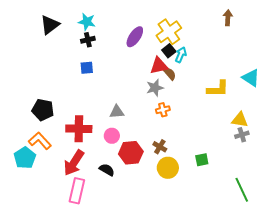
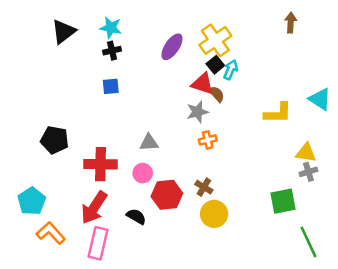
red triangle: (159, 66) -> (203, 84), turned 30
orange L-shape: (40, 141) -> (51, 233), moved
green square: (202, 160) -> (283, 201), moved, size x1.5

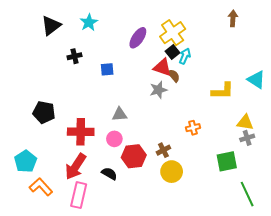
cyan star: (111, 28) -> (89, 22), turned 30
black cross: (112, 51) -> (75, 56), moved
blue square: (111, 86) -> (107, 69), moved
orange cross: (208, 140) -> (193, 128), moved
brown cross: (204, 187) -> (163, 150), turned 32

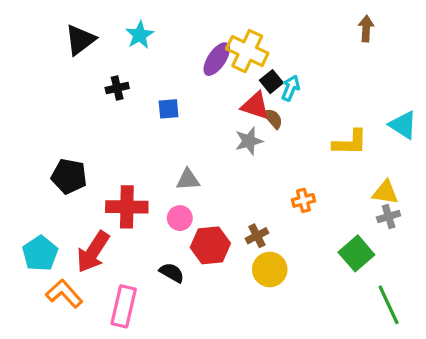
yellow cross: (173, 33) -> (247, 51), moved, turned -30
green square: (227, 161) -> (356, 253), turned -30
red arrow: (76, 166) -> (93, 252), moved

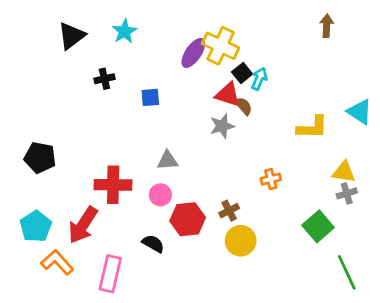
black pentagon: (69, 176) -> (40, 158), moved

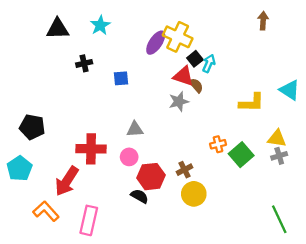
black triangle: (71, 36) -> (58, 29), turned 35
cyan pentagon: (36, 226) -> (19, 168), moved
green square: (318, 226) -> (241, 155), moved
black semicircle: (153, 244) -> (140, 196), moved

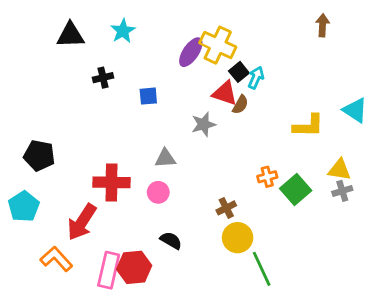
brown semicircle: (196, 85) -> (240, 105), turned 70
gray star: (179, 102) -> (204, 124), moved
red hexagon: (151, 177) -> (134, 267), moved
green line: (279, 219) -> (262, 269), moved

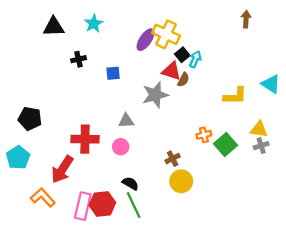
gray star: (204, 124) -> (155, 95), size x1.4
green line: (262, 269) -> (134, 205), moved

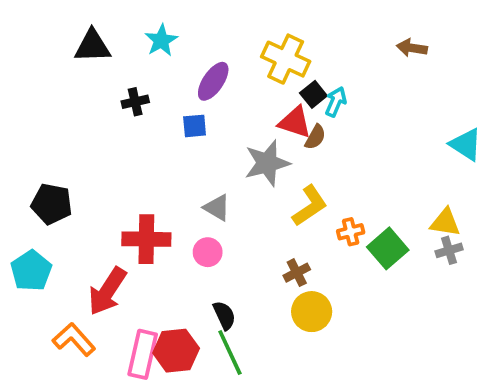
brown arrow: (246, 19) -> (412, 48), moved, turned -84
purple ellipse: (146, 40) -> (213, 81), moved
yellow L-shape: (235, 96) -> (310, 206), moved, turned -35
gray triangle: (126, 121) -> (217, 208), turned 35
black semicircle: (130, 183) -> (224, 315), turned 35

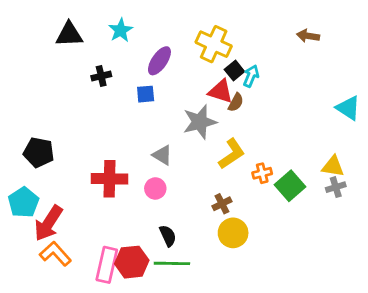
red arrow: (107, 291) -> (48, 223), moved
green line: (230, 352) -> (172, 263), turned -64

